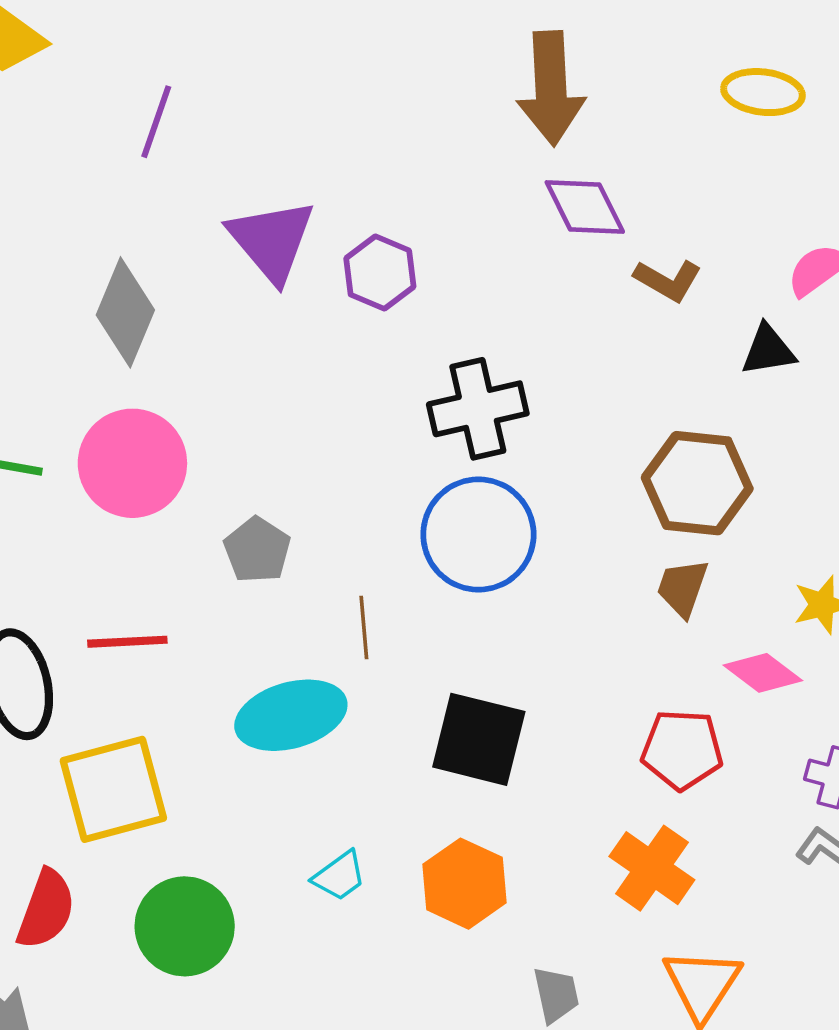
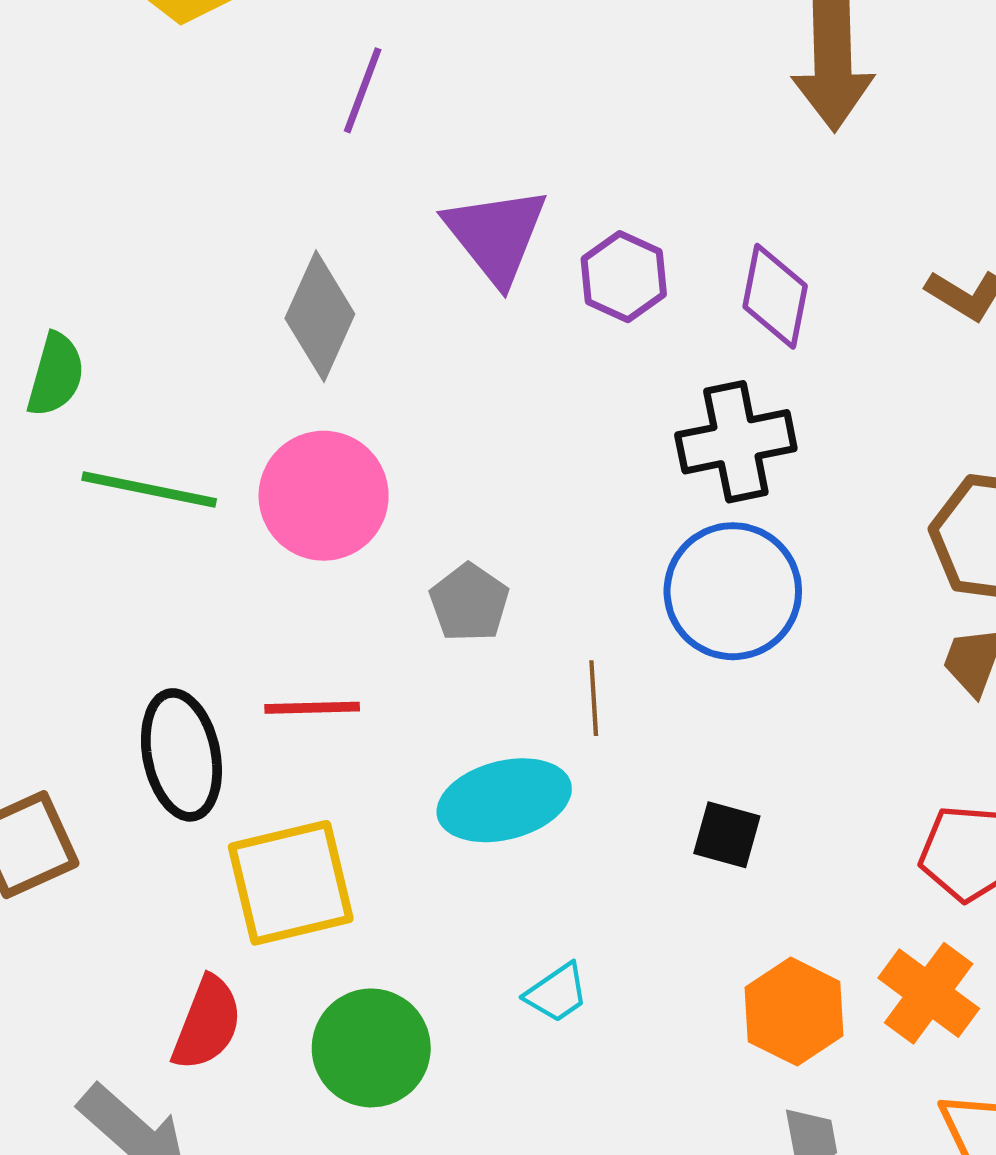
purple diamond: (585, 207) -> (775, 296), moved, turned 36
black square: (479, 739) -> (727, 835), size x0.6
orange hexagon: (464, 884) -> (794, 1012), moved

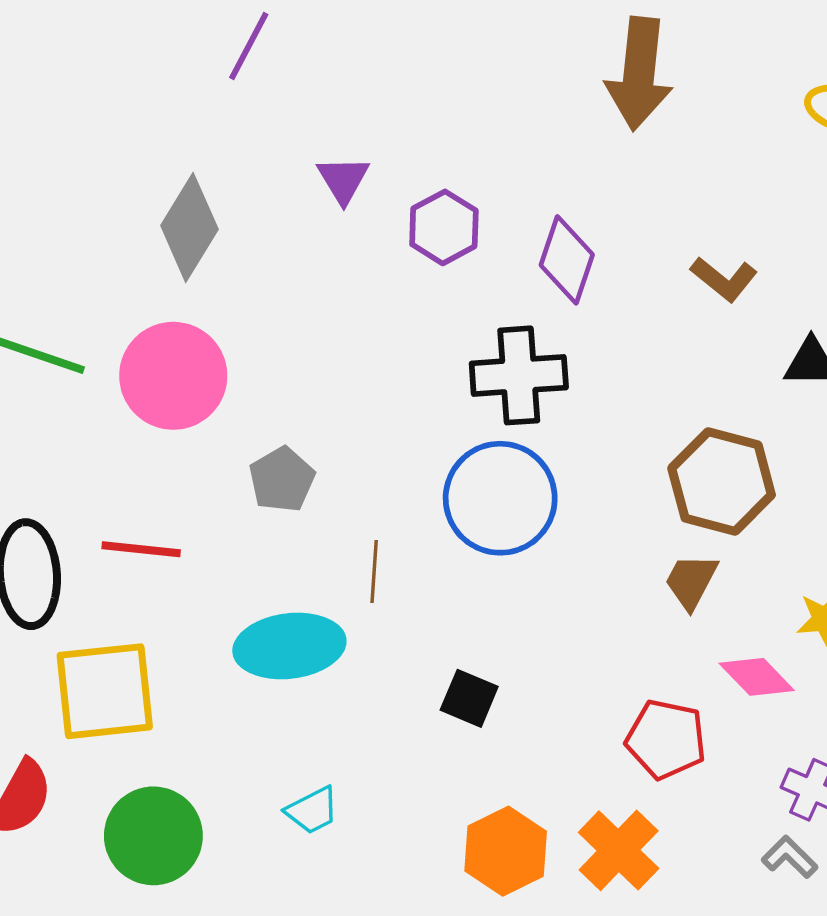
purple triangle: (496, 235) -> (343, 180), size x0.6

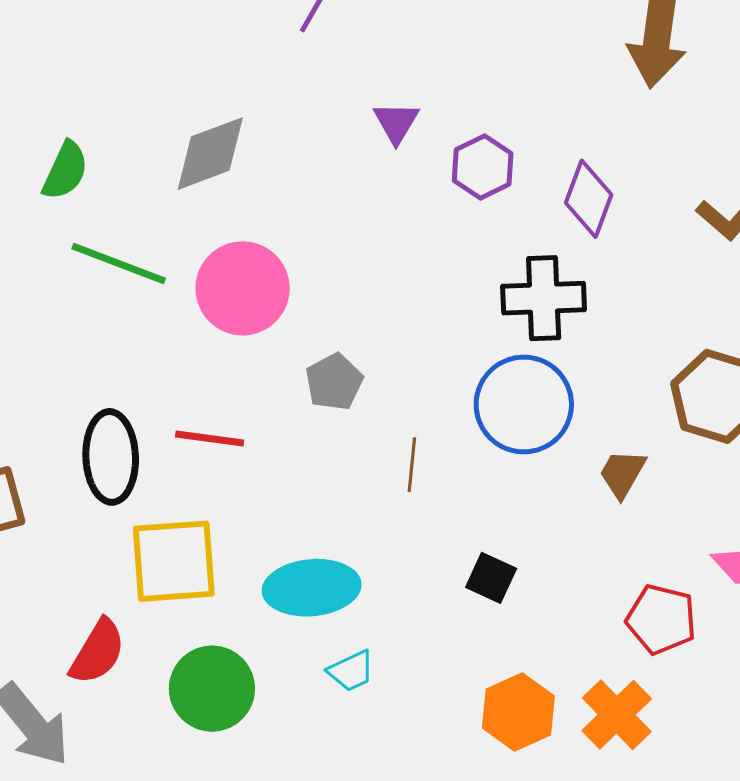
gray diamond: (189, 227) -> (210, 154), moved, turned 36
brown trapezoid: (691, 581) -> (622, 474), moved
cyan ellipse: (289, 646) -> (312, 588), moved

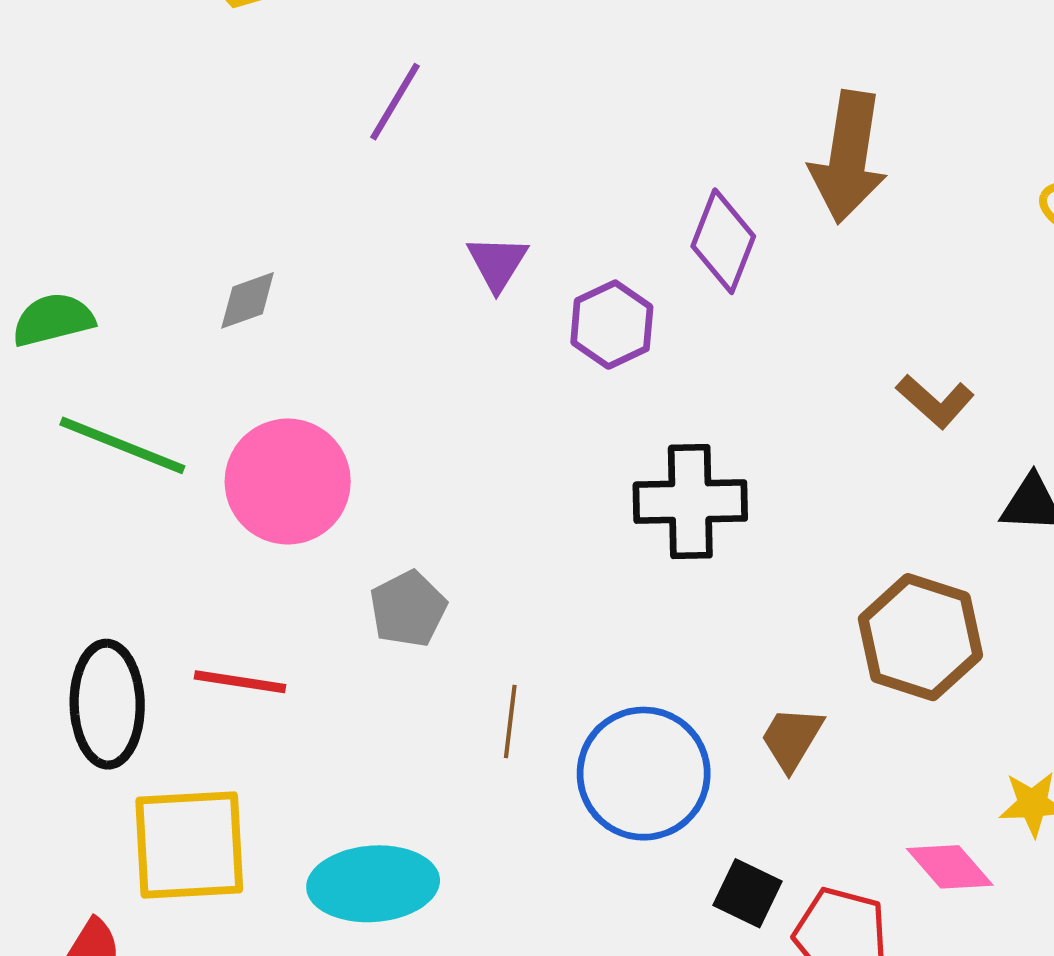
gray diamond: (210, 154) -> (248, 300), size x0.6
green semicircle: (65, 171) -> (53, 320), turned -130
purple diamond: (589, 199) -> (723, 241), moved
blue circle: (524, 404) -> (644, 774), moved
black square: (491, 578) -> (747, 893), moved

